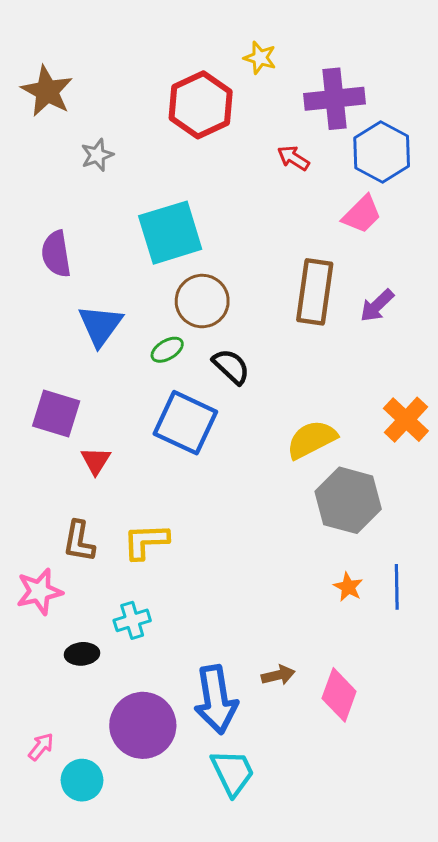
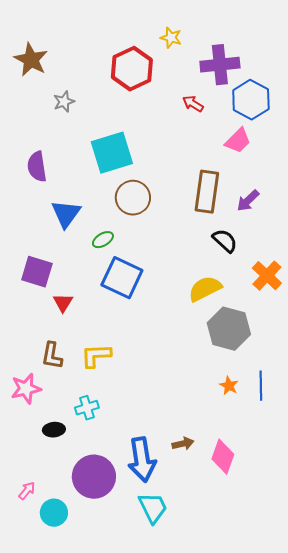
green ellipse: (167, 350) -> (103, 240), moved
black semicircle: (231, 366) -> (225, 241), moved

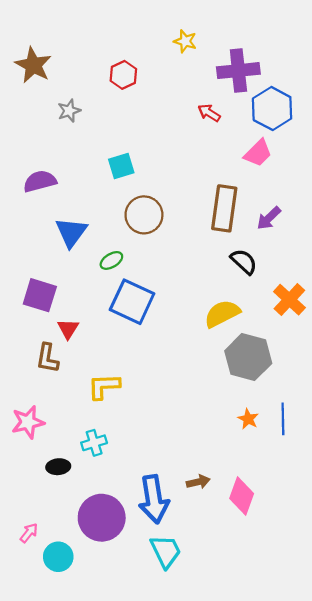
red hexagon: (132, 69) -> (123, 75), moved, size x0.6
cyan square: (112, 153) -> (121, 166), size x0.6
purple semicircle: (37, 167) -> (40, 181), turned 84
brown L-shape: (52, 356) -> (47, 358), moved

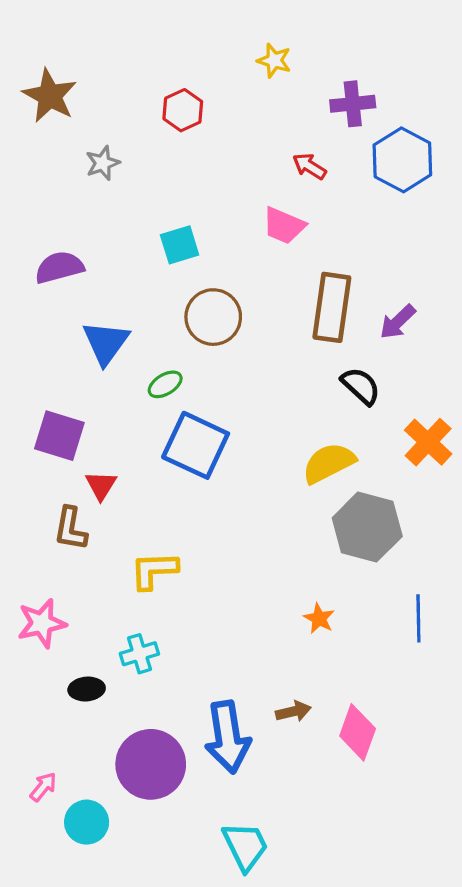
purple cross: (238, 71) -> (353, 104), size x0.7
pink trapezoid: (258, 153) -> (284, 226), moved, turned 68
orange star: (248, 419) -> (319, 618), moved
cyan trapezoid: (166, 551) -> (245, 846), moved

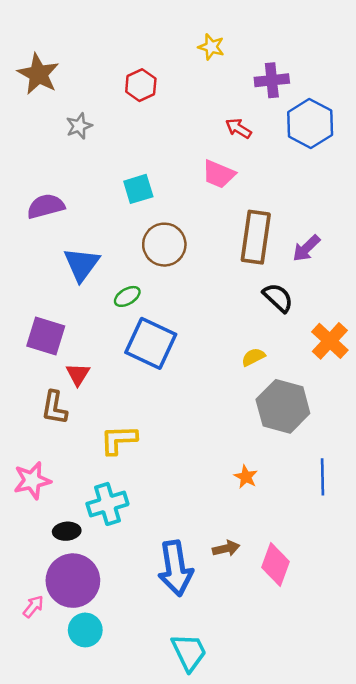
yellow semicircle: (329, 463) -> (253, 357), size x0.6
cyan cross: (139, 654) -> (107, 504), size x1.4
purple circle: (151, 764) -> (73, 581), moved
cyan circle: (87, 822) -> (85, 630), moved

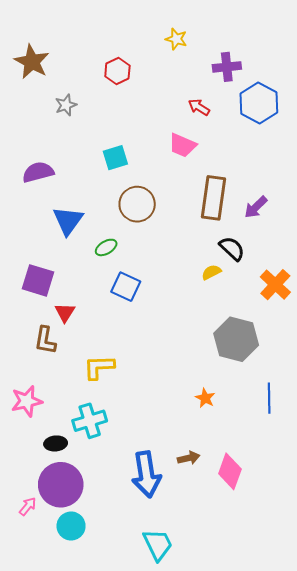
blue square: (151, 343) -> (126, 287), size x0.7
yellow semicircle: (253, 357) -> (211, 272), moved

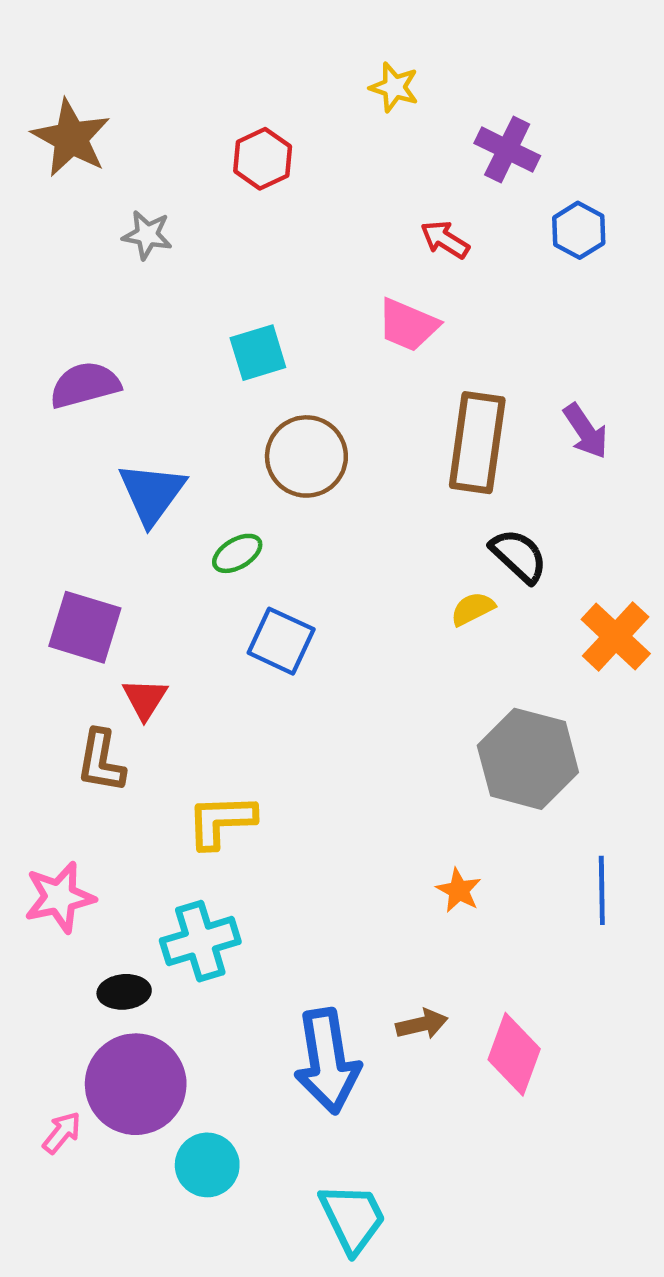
purple cross: (227, 67) -> (507, 150), turned 32
blue hexagon: (259, 103) -> (579, 230), size x0.6
gray star: (66, 105) -> (147, 235), turned 30
purple arrow: (256, 207) -> (586, 431), moved, turned -80
cyan circle: (71, 526) -> (207, 1165), moved

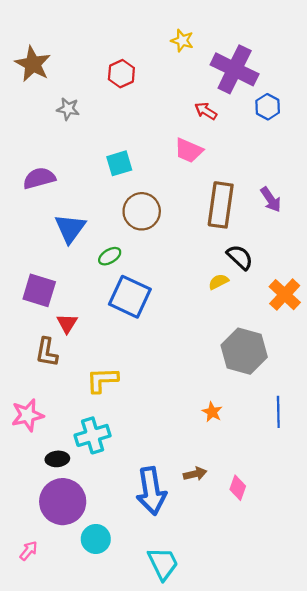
purple cross: (507, 150) -> (235, 69), size x1.6
blue square: (281, 641) -> (130, 297), size x1.4
pink diamond: (514, 1054) -> (238, 488), size x0.7
pink arrow: (62, 1133) -> (29, 551), moved

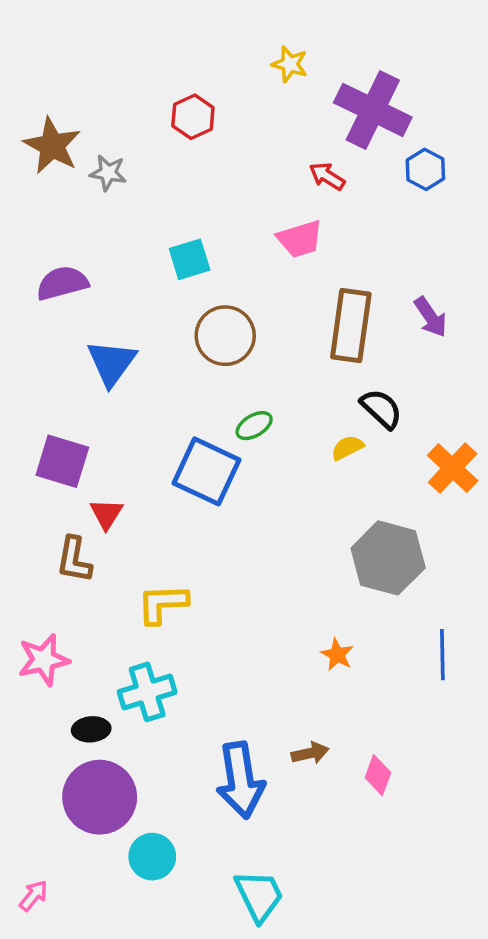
brown star: (33, 64) -> (52, 146), moved
pink trapezoid: (189, 150) -> (300, 239), turned -40
green ellipse: (110, 256) -> (254, 426), moved
pink arrow: (29, 551) -> (33, 896), moved

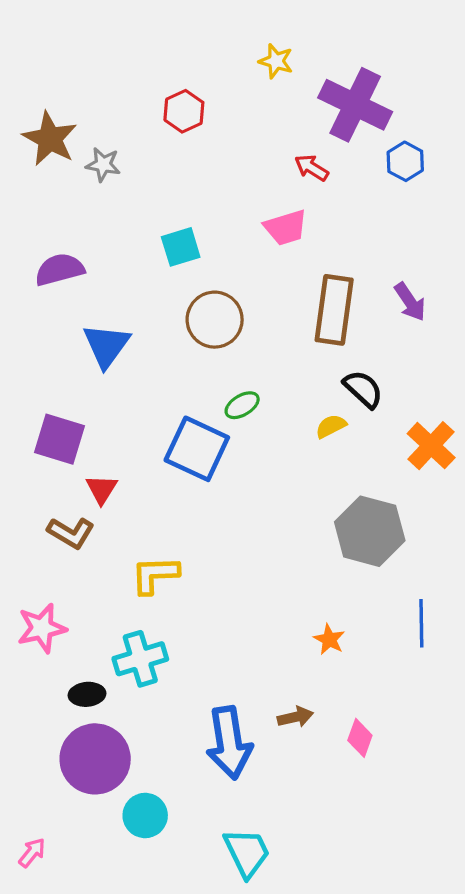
brown L-shape: (74, 560) -> (71, 533), turned -69
orange star: (337, 655) -> (329, 639), moved

